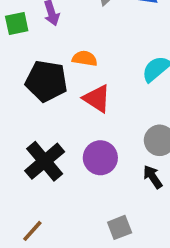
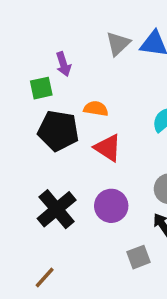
green square: (17, 24) -> (41, 88), moved
gray square: (120, 227) -> (139, 257), moved

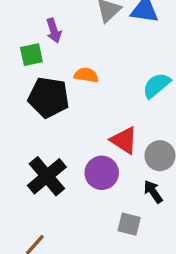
red triangle: (108, 148) -> (124, 140), moved
gray square: (139, 257) -> (129, 224), turned 35

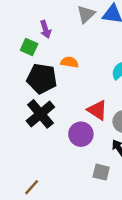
green square: (31, 55) -> (29, 47), turned 36
black cross: (47, 176) -> (40, 114), moved

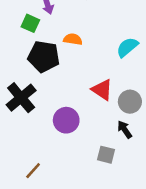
black cross: (40, 114) -> (21, 98), moved
purple circle: (81, 134) -> (66, 120), moved

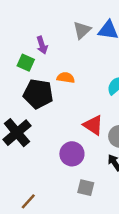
purple circle: (66, 120) -> (72, 154), moved
gray square: (106, 155) -> (86, 188), moved

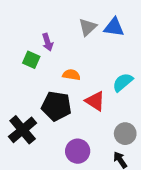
black pentagon: (38, 94) -> (56, 106), moved
red triangle: (93, 125) -> (95, 101), moved

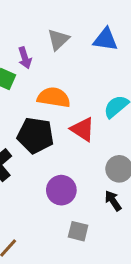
gray triangle: (88, 27) -> (58, 40), moved
orange semicircle: (71, 75) -> (54, 97), size x1.5

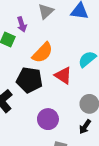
orange semicircle: (54, 97) -> (42, 53), turned 125
black arrow: (113, 201) -> (85, 127), turned -112

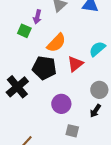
purple arrow: (22, 24) -> (37, 17), turned 32
red triangle: (63, 76) -> (75, 64), turned 48

